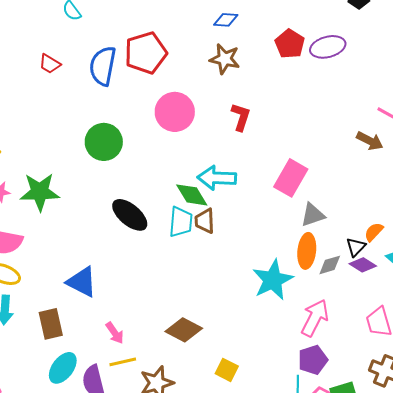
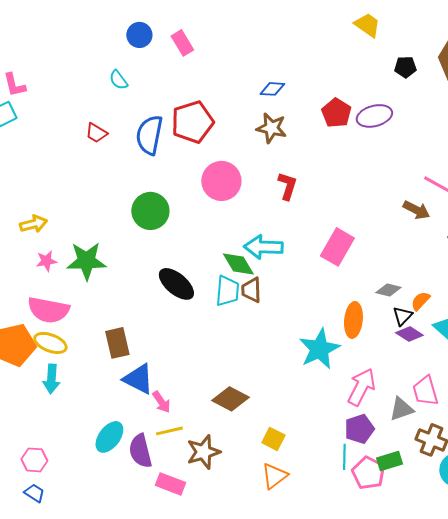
gray triangle: (313, 215) -> (401, 409), moved
gray diamond: (330, 265) -> (388, 290), moved, turned 30
blue triangle: (82, 282) -> (138, 379), moved
brown rectangle: (51, 324) -> (117, 343), moved

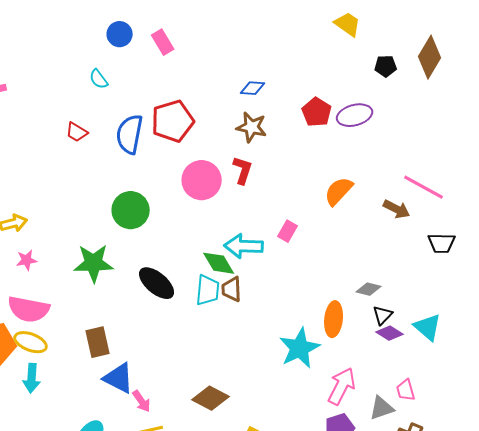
red L-shape: (287, 186) -> (243, 170), moved
pink rectangle: (337, 247) -> (288, 231), moved, size x0.6
green star: (86, 261) -> (94, 263), moved
orange semicircle: (420, 301) -> (339, 191), moved, size x1.5
pink trapezoid: (425, 391) -> (406, 390), size x0.7

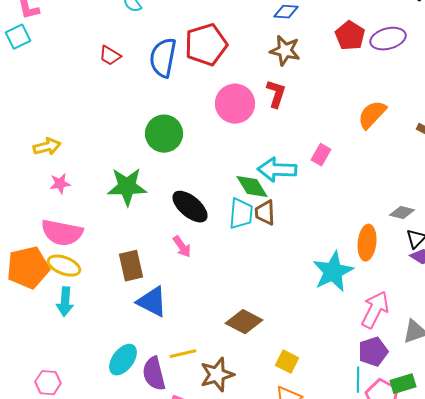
pink arrow: (142, 401) -> (182, 247), moved

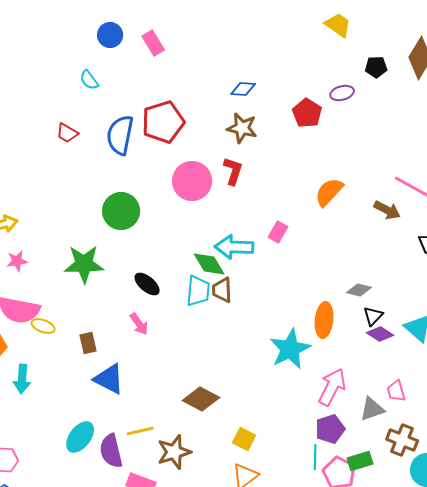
purple ellipse: (388, 39) -> (342, 93), moved, size x0.7
black ellipse: (190, 207) -> (147, 284), size x0.7
yellow ellipse: (64, 266) -> (43, 326), moved, size x0.7
brown rectangle: (131, 266) -> (88, 343), size x0.7

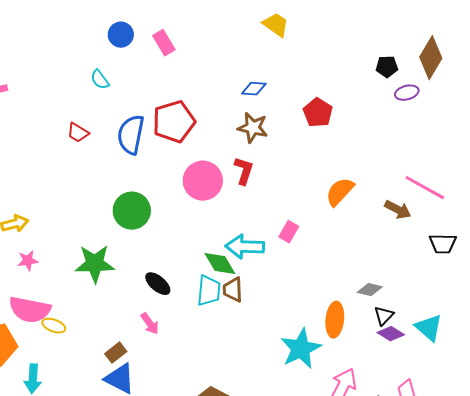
yellow trapezoid: (338, 25) -> (276, 25), moved
purple ellipse: (342, 93) -> (407, 93), moved
brown rectangle: (88, 343) -> (116, 353), moved, turned 65

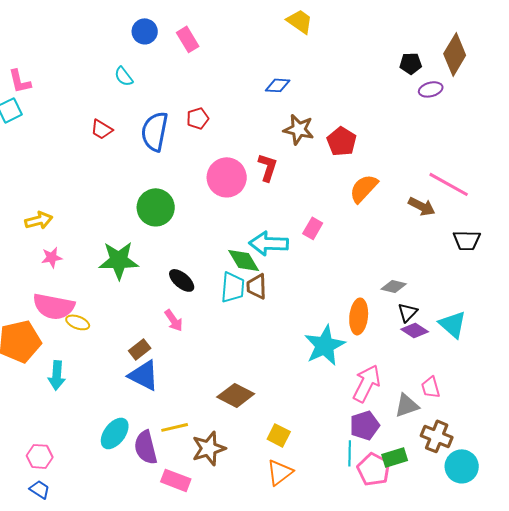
red pentagon: (318, 113) -> (342, 141), moved
red pentagon: (174, 122) -> (198, 118), size x0.5
brown star: (253, 128) -> (299, 129), moved

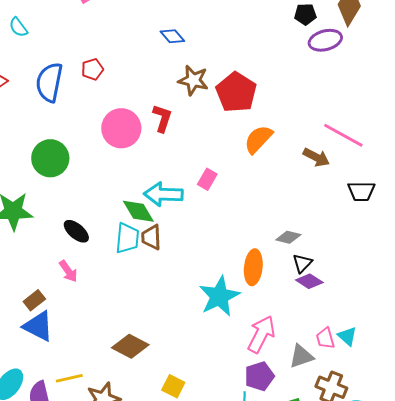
blue diamond: (278, 85) -> (172, 36), turned 45
purple ellipse: (431, 89) -> (325, 40), size x1.4
red pentagon: (342, 141) -> (236, 92), size x1.4
cyan triangle: (453, 324) -> (347, 336), moved, size x0.7

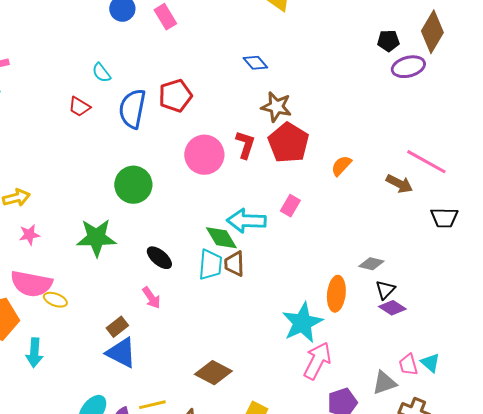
cyan semicircle: (18, 27) -> (101, 73), moved
red pentagon: (92, 69) -> (175, 96), size x1.5
red pentagon: (236, 92) -> (288, 143), moved
orange semicircle: (258, 139) -> (341, 166), size x0.7
pink arrow: (261, 334) -> (317, 361), moved

